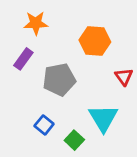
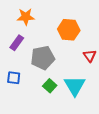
blue square: (44, 125) -> (14, 78), moved, turned -32
green square: (74, 140) -> (50, 86), moved

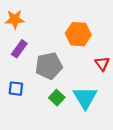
orange star: (26, 17) -> (15, 19), moved

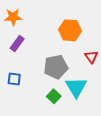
gray pentagon: (49, 66) -> (56, 67), moved
green square: (57, 98) -> (54, 96), moved

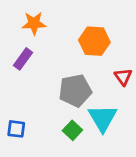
orange star: (13, 17) -> (34, 23), moved
blue square: (14, 79) -> (16, 129), moved

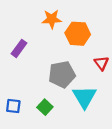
orange star: (34, 23) -> (52, 19), moved
green square: (72, 130) -> (45, 107), moved

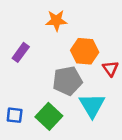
orange hexagon: (78, 34) -> (85, 51), moved
green square: (45, 107) -> (49, 116), size x1.5

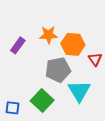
orange star: (56, 20) -> (49, 35), moved
blue square: (15, 115) -> (13, 108), moved

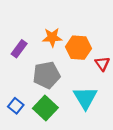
gray pentagon: (58, 70) -> (47, 75), moved
blue square: (13, 108) -> (16, 106), moved, turned 32

